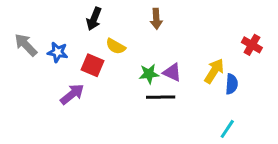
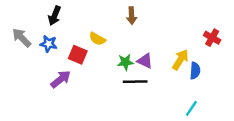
black arrow: (94, 19) -> (55, 16), moved

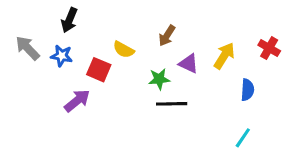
brown arrow: (132, 16) -> (167, 36), moved, turned 35
yellow arrow: (180, 60) -> (224, 56), moved
purple triangle: (145, 61) -> (189, 64), moved

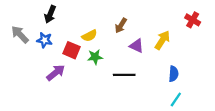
red cross: (269, 48) -> (193, 20), moved
yellow semicircle: (124, 50) -> (89, 36), turned -56
green star: (159, 79) -> (95, 57), moved
blue semicircle: (247, 90) -> (174, 74), moved

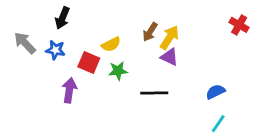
yellow arrow: (162, 40) -> (170, 37), moved
purple arrow: (56, 73) -> (69, 90), turned -42
blue semicircle: (174, 74) -> (215, 92), turned -120

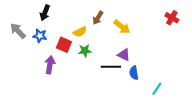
brown arrow: (150, 32) -> (98, 18), moved
yellow arrow: (170, 37) -> (122, 27), turned 96
purple triangle: (170, 57) -> (124, 55), moved
blue semicircle: (215, 92) -> (134, 73), moved, turned -72

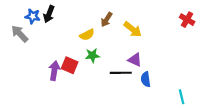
blue star: (40, 36) -> (33, 16), moved
red square: (64, 45) -> (70, 65), moved
cyan line: (157, 89) -> (182, 97), moved, turned -48

